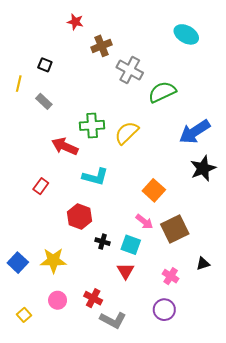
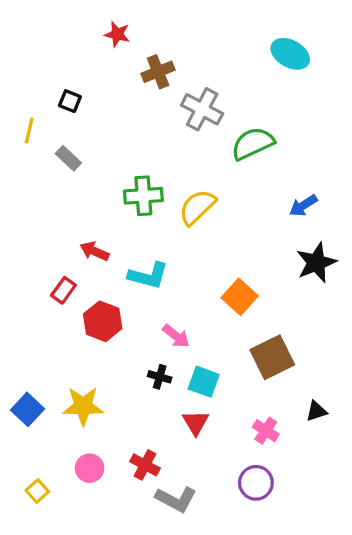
blue arrow: (195, 132) -> (303, 206), size x0.6
red arrow: (65, 146) -> (94, 251), moved, size x0.7
red hexagon: (80, 216) -> (103, 321), moved
pink arrow: (144, 222) -> (176, 336), moved

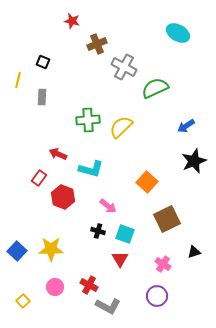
gray rectangle: (68, 158) -> (42, 97), turned 49

